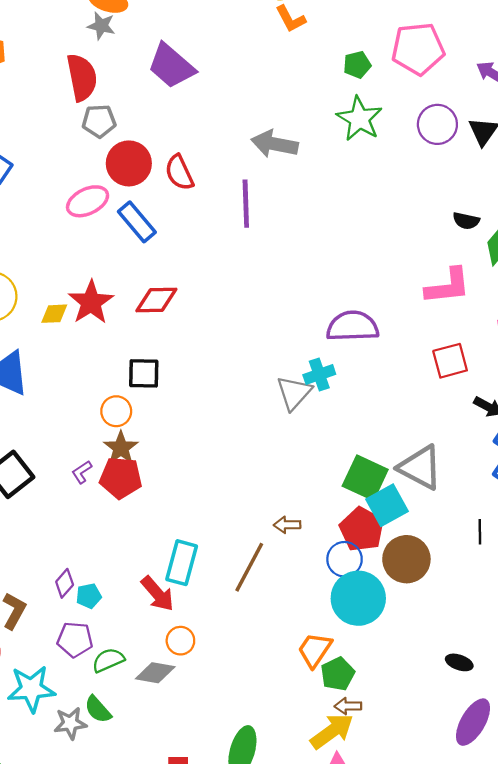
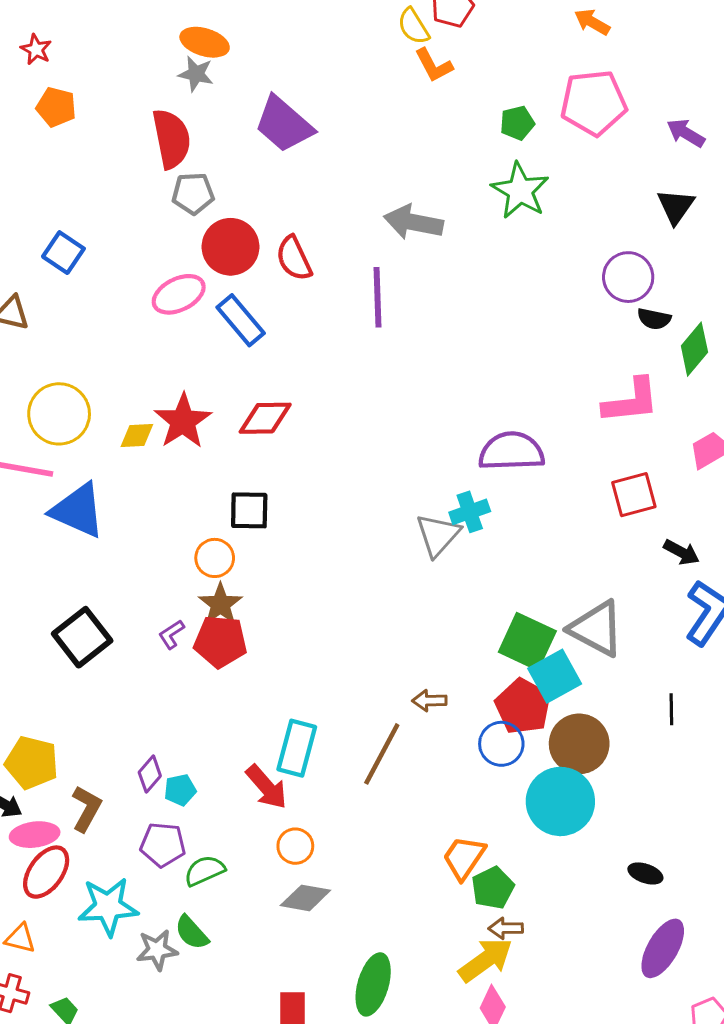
purple circle: (437, 124) -> (628, 277), moved
cyan circle: (358, 598) -> (560, 801), moved
gray diamond: (155, 673) -> (305, 898), moved

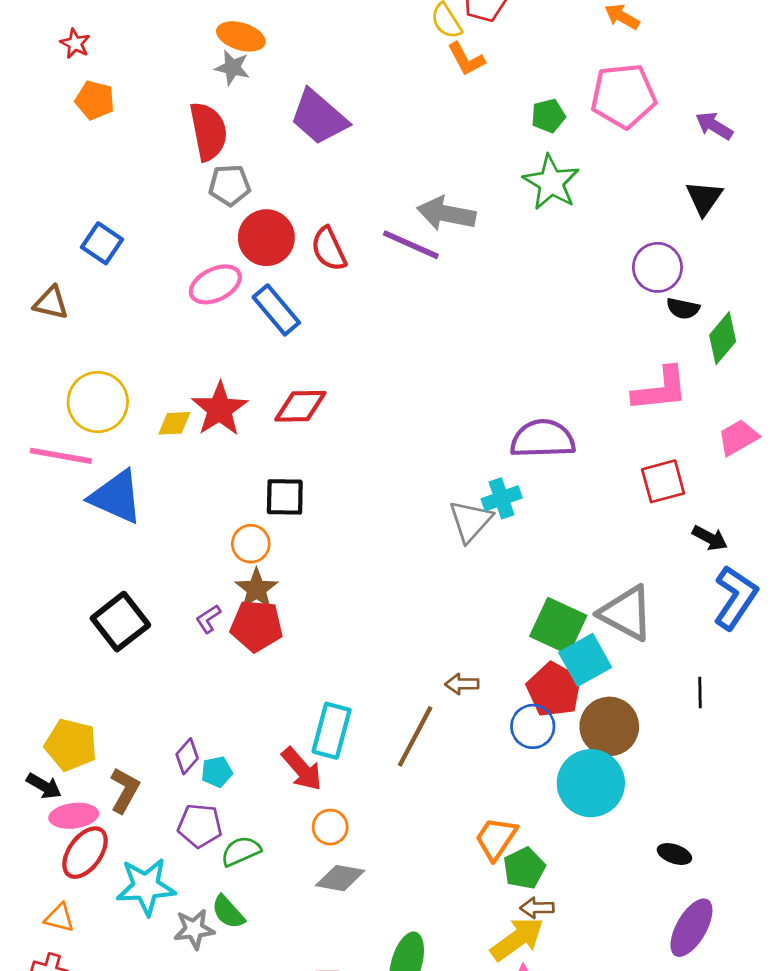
purple line: (377, 297) -> (411, 245), moved, turned -64

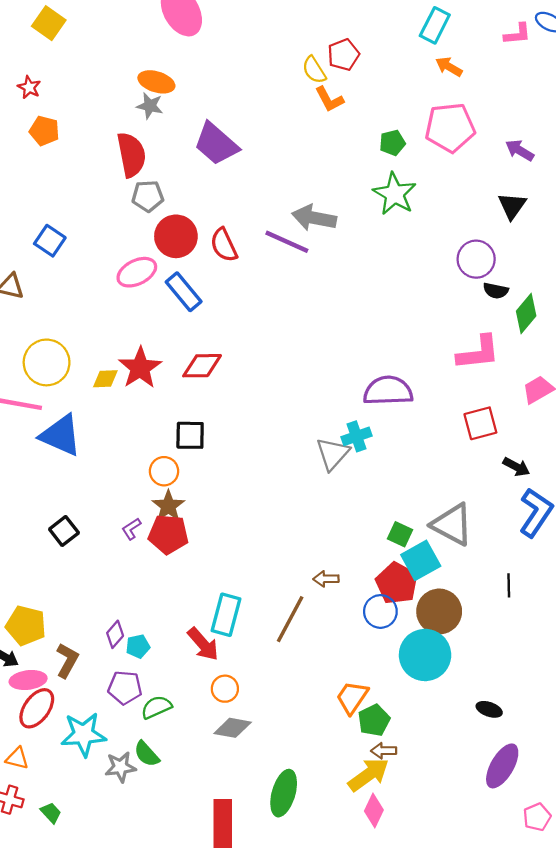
black square: (120, 622) -> (64, 531), size x0.7
green square: (558, 626) -> (400, 534), size x0.6

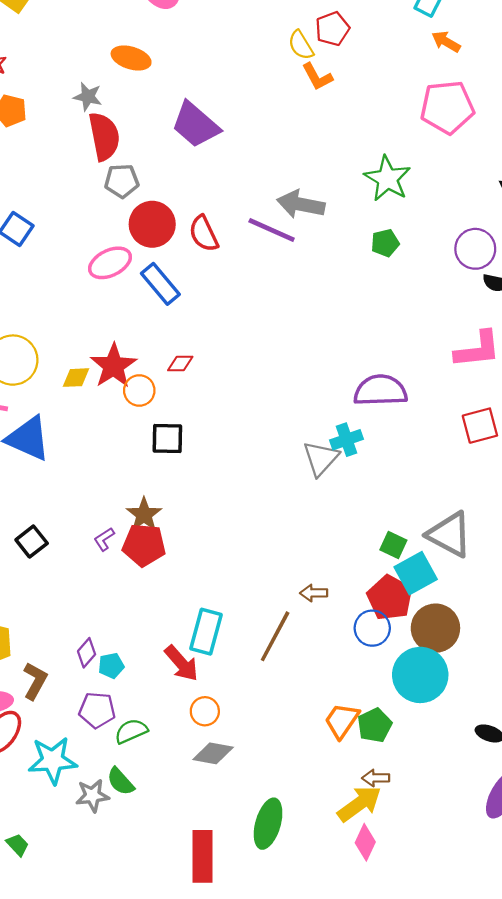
gray star: (150, 106) -> (88, 97), moved
green pentagon: (392, 143) -> (385, 243), moved
red diamond: (202, 366) -> (180, 364), size x0.6
orange circle: (164, 471) -> (139, 390), moved
green pentagon: (374, 720) -> (375, 725), moved

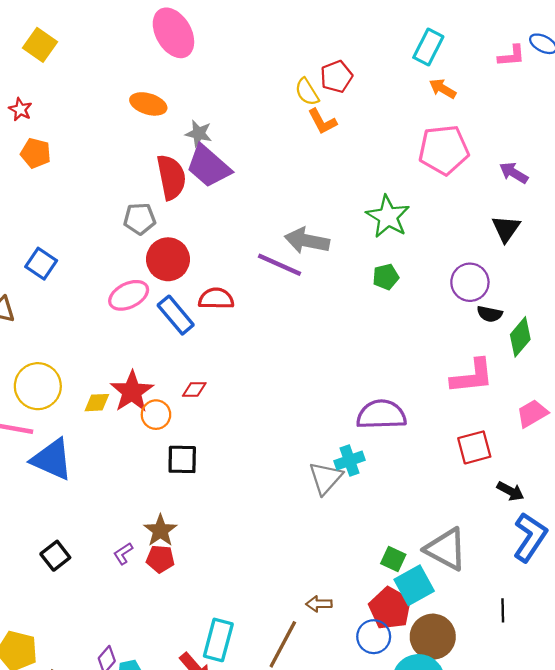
gray star: (88, 97) -> (199, 133), moved
red semicircle: (104, 136) -> (171, 177), moved
red semicircle: (204, 234) -> (216, 299), moved, turned 116
red pentagon: (144, 545) -> (160, 559), size x0.7

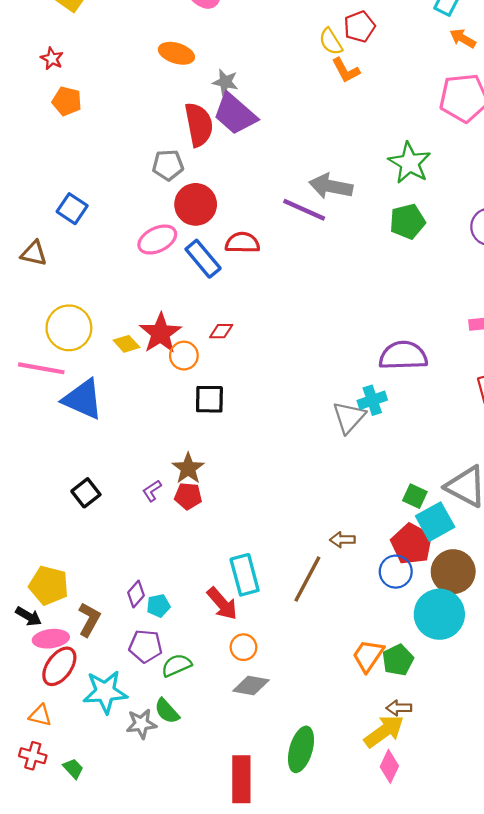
green pentagon: (386, 277) -> (407, 221), size x1.4
yellow diamond: (97, 403) -> (126, 344), turned 50
cyan rectangle: (218, 640) -> (245, 575), turned -30

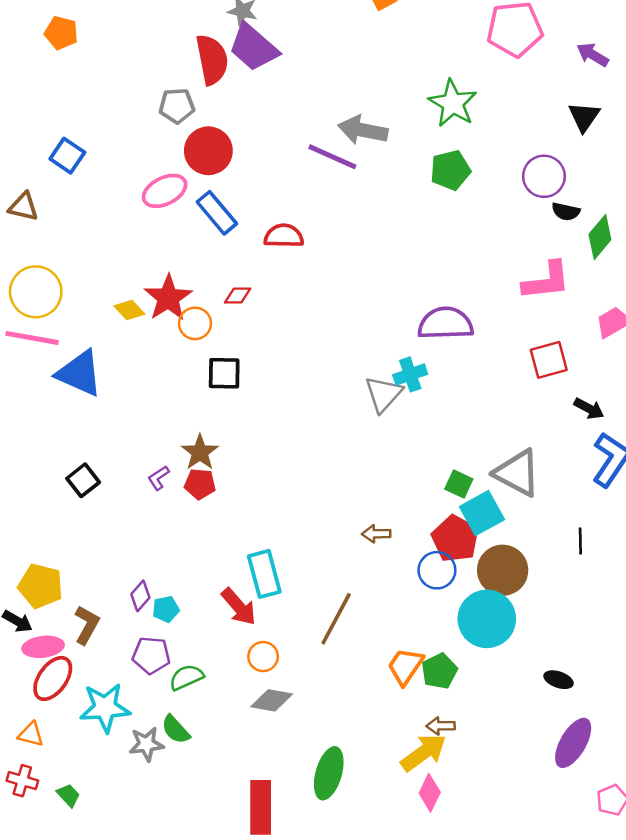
red semicircle: (242, 243) -> (284, 236), moved
yellow circle: (69, 328) -> (36, 292), moved
brown line: (307, 579) -> (336, 619), moved

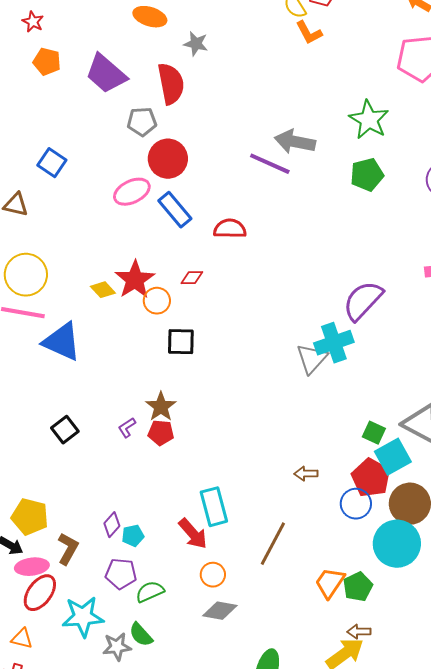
purple trapezoid: (253, 47) -> (106, 74), moved
purple semicircle: (445, 323) -> (363, 301), turned -45
cyan cross: (410, 374) -> (334, 343), size x1.4

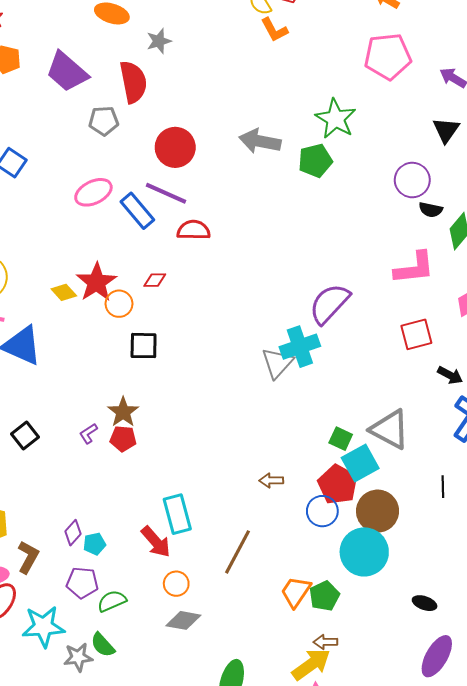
gray star: (196, 44) -> (159, 41), turned -30
red circle: (168, 159) -> (175, 147), moved
purple line: (270, 164) -> (166, 193), moved
green pentagon: (367, 175) -> (315, 161), moved

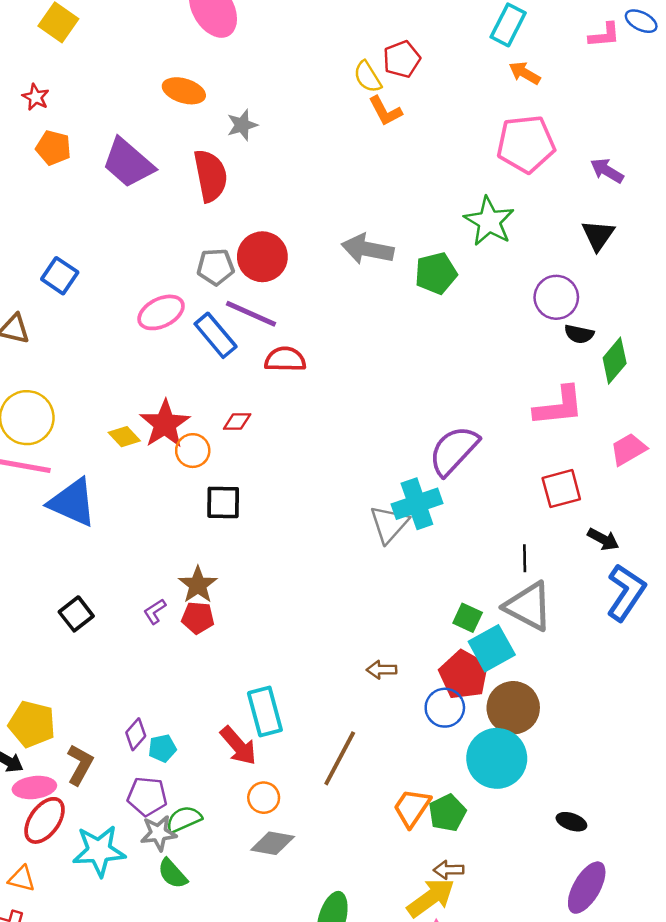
green star: (336, 119) -> (489, 221), moved
gray pentagon: (104, 121) -> (216, 267), moved
black line: (443, 487) -> (525, 558), moved
gray star: (78, 657) -> (159, 833), moved

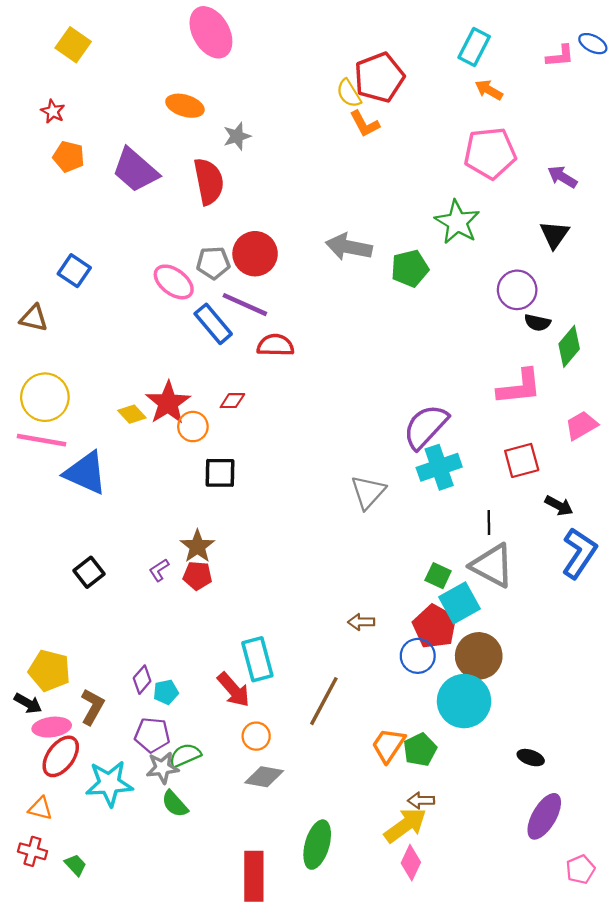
red pentagon: (402, 59) -> (379, 77), size x1.5
pink ellipse: (161, 312) -> (174, 282), moved, turned 63
cyan cross: (417, 504) -> (439, 467), moved

